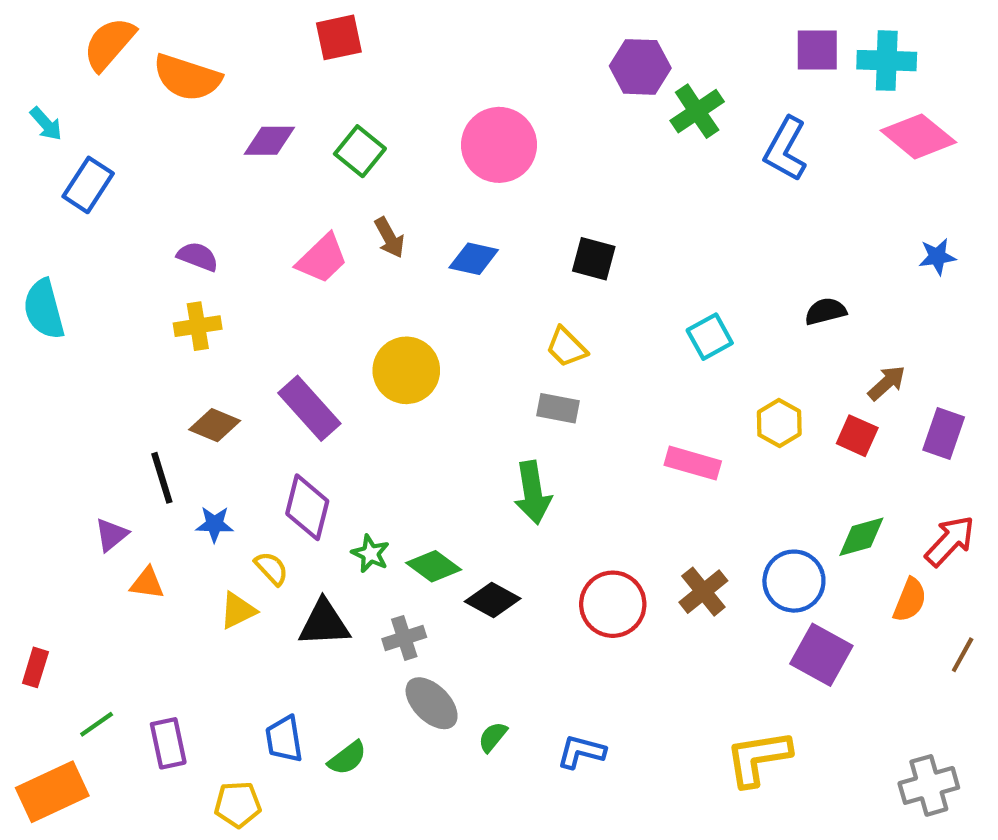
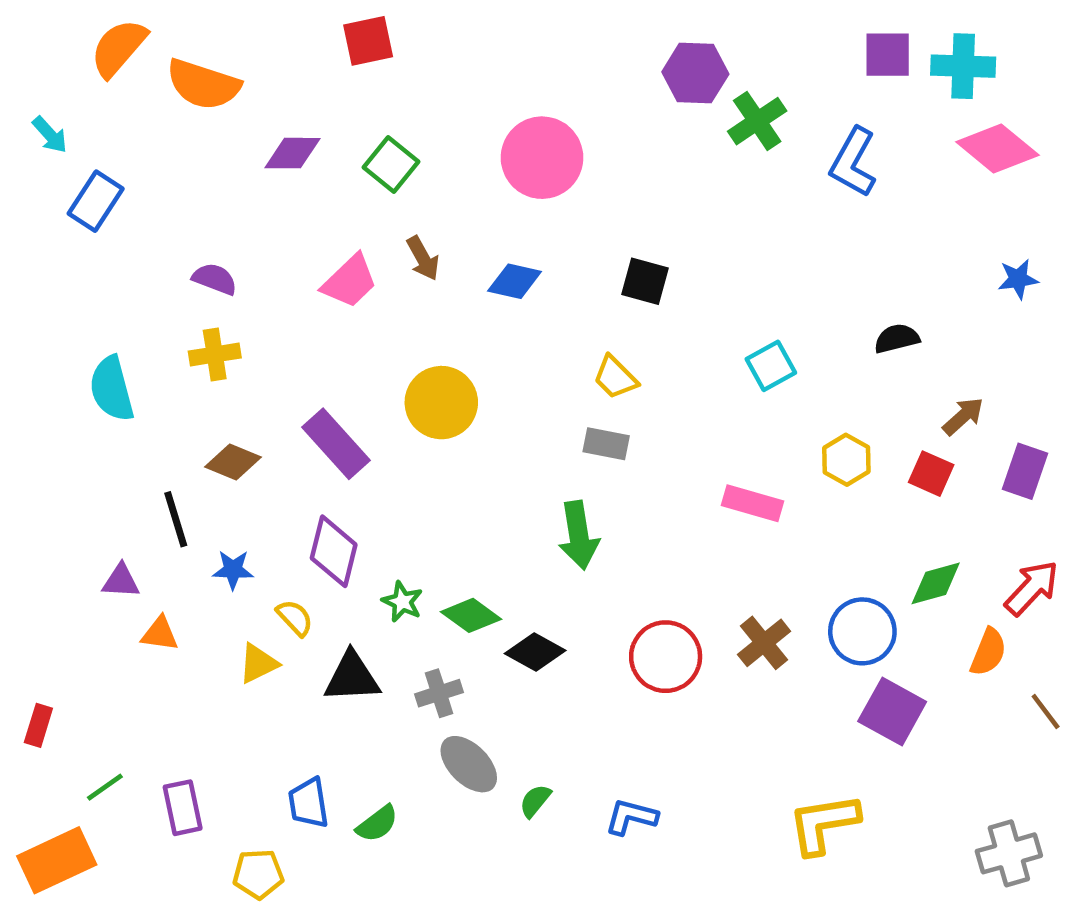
cyan semicircle: (44, 309) -> (112, 389), moved
purple triangle: (111, 535) -> (121, 581), turned 42
brown line: (963, 655) -> (1046, 712), turned -66

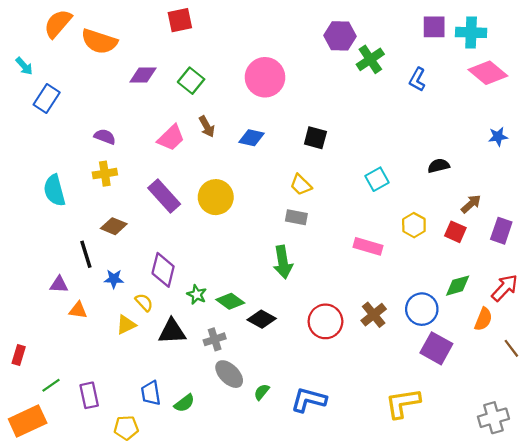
blue L-shape: (853, 162) -> (417, 80), size x0.7
purple rectangle: (336, 444) -> (164, 196), moved
blue L-shape: (631, 817) -> (309, 400), size x1.4

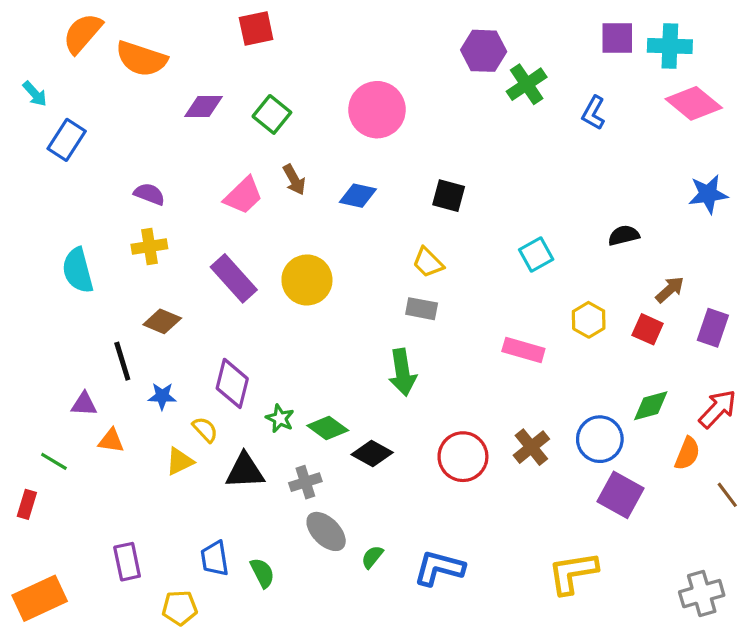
blue star: (498, 137) -> (708, 194), size x1.4
green line: (51, 385) -> (54, 461), moved, turned 66
green semicircle: (184, 403) -> (262, 573), turned -80

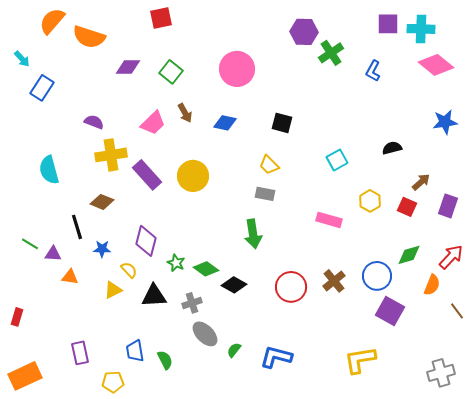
yellow cross: (149, 247) -> (111, 155), moved, size x1.4
green line: (54, 461) -> (30, 244), moved

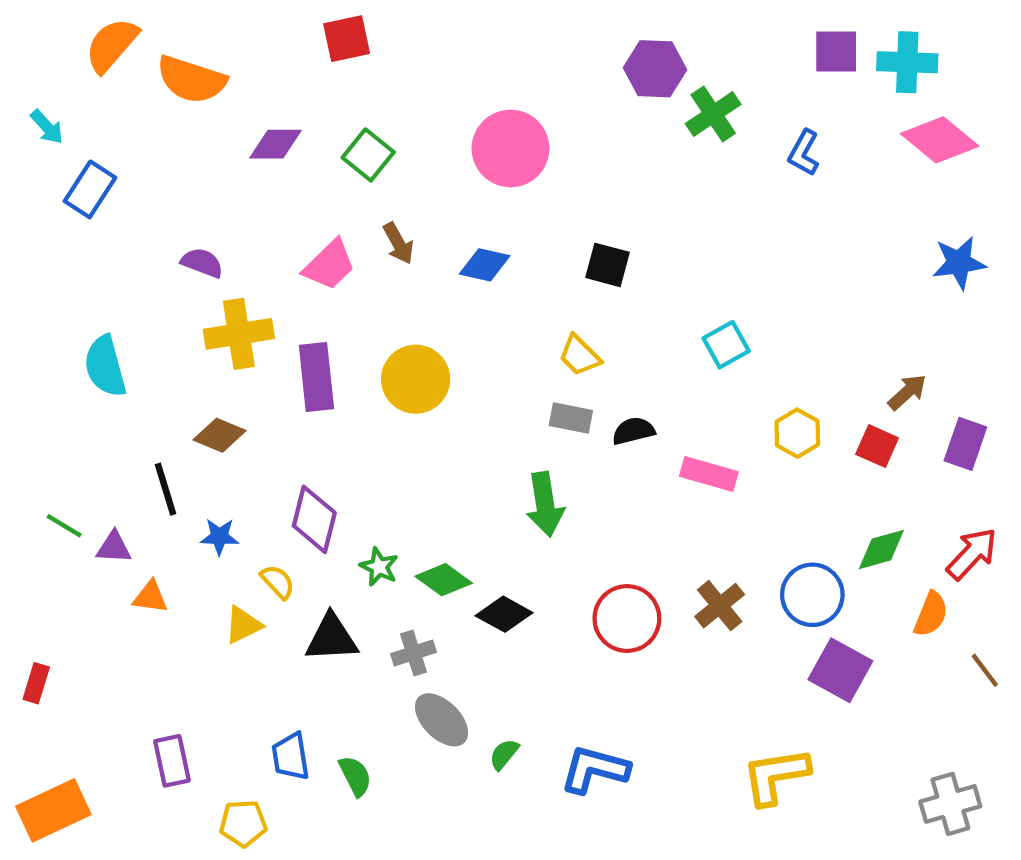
black semicircle: (392, 148) -> (633, 431), moved
purple rectangle: (147, 175) -> (316, 377), turned 36

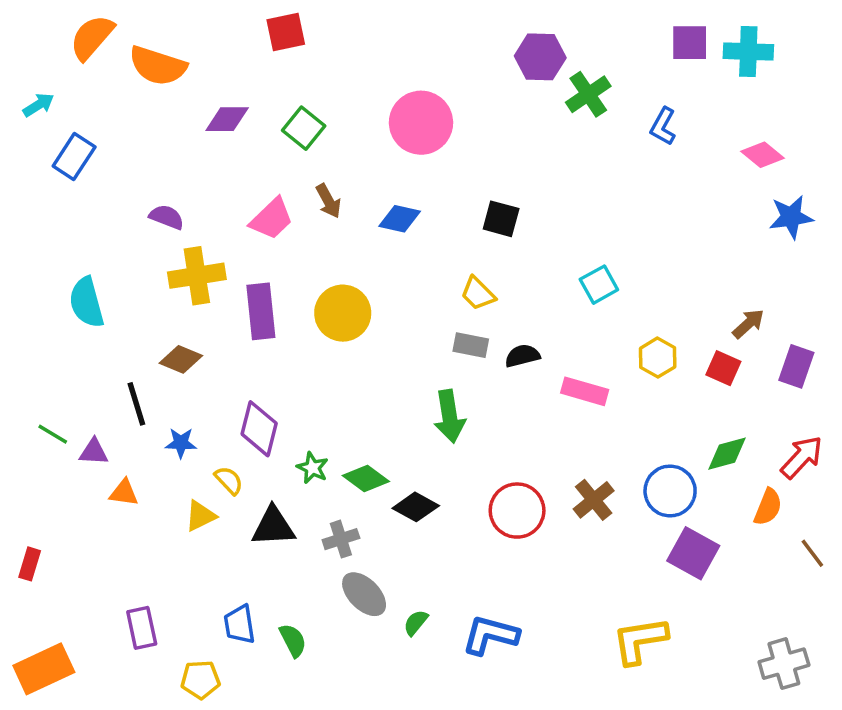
cyan arrow: (47, 127) -> (38, 105), turned -80
pink diamond: (940, 140) -> (763, 155), moved, size x0.7

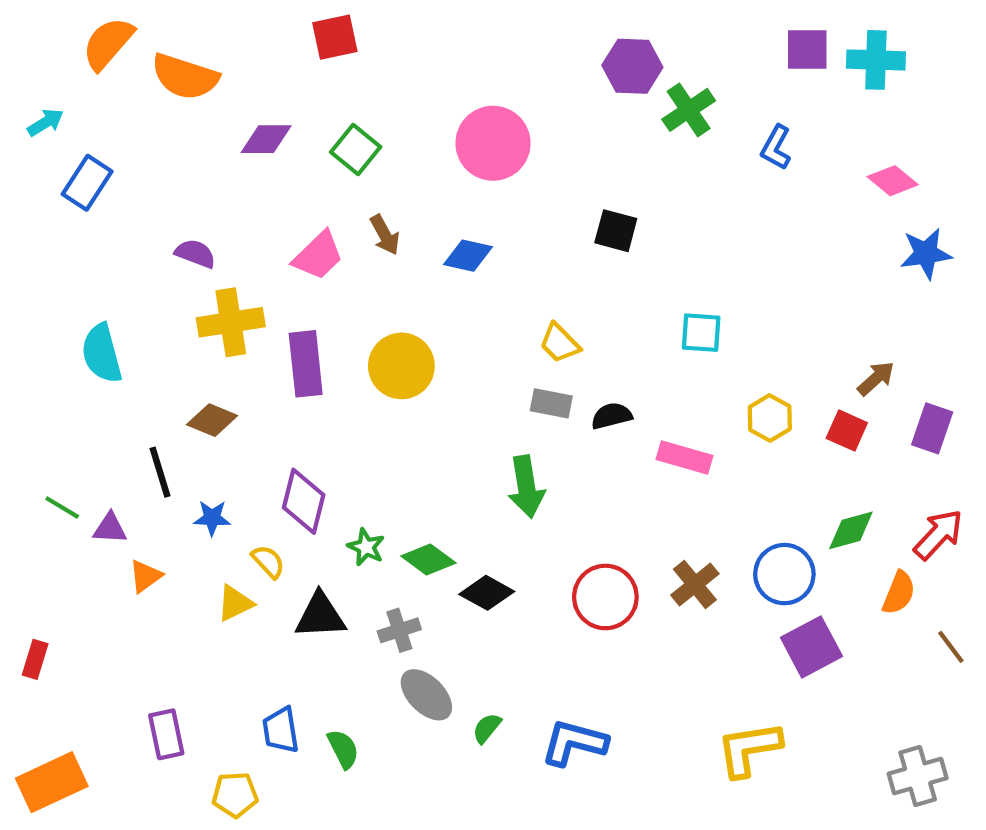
black square: (501, 219) -> (616, 231), moved
cyan square: (599, 285) -> (701, 333), turned 33
orange triangle: (124, 493) -> (145, 576), turned -44
purple square: (693, 553) -> (811, 647), turned 33

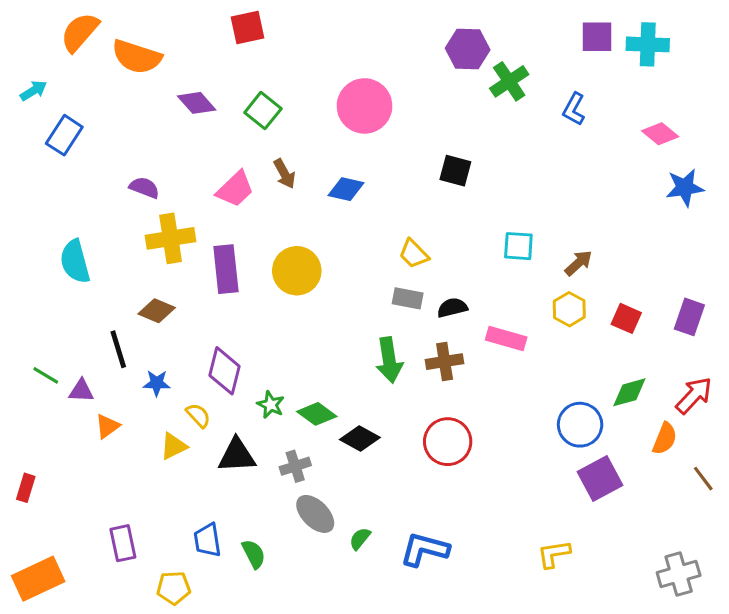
purple diamond: (266, 139) -> (197, 103), turned 48
brown arrow: (876, 378) -> (578, 263), moved
brown cross: (695, 584) -> (445, 362), moved, turned 30
yellow L-shape: (749, 749) -> (554, 554), size x0.7

